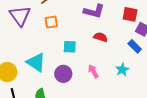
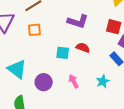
cyan square: (70, 47) -> (63, 53), moved

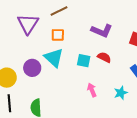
cyan triangle: (17, 69) -> (54, 58), moved
purple circle: (44, 82) -> (32, 68), moved

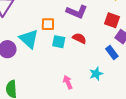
orange square: (58, 35) -> (48, 24), moved
pink arrow: (92, 90) -> (68, 82), moved

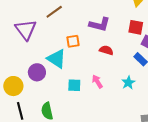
cyan square: (59, 42) -> (74, 85), moved
pink arrow: (68, 82) -> (97, 82), moved

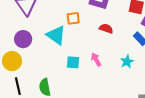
purple circle: (37, 72) -> (23, 39), moved

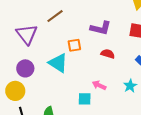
pink arrow: (96, 59) -> (99, 85), turned -32
cyan square: (73, 62) -> (85, 99), moved

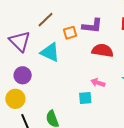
orange square: (74, 45) -> (70, 33), moved
red semicircle: (108, 54) -> (103, 50), size x1.5
cyan triangle: (58, 63) -> (50, 52), moved

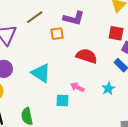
purple L-shape: (92, 26) -> (74, 18), moved
cyan triangle: (50, 52) -> (41, 73), moved

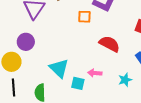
cyan triangle: (41, 73) -> (59, 68), moved
pink arrow: (77, 87) -> (95, 73), turned -32

